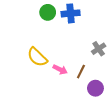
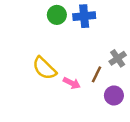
brown line: (81, 72) -> (97, 74), moved
purple circle: (95, 88) -> (114, 95), moved

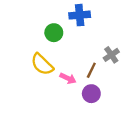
green circle: (57, 15) -> (54, 33), moved
purple circle: (114, 95) -> (91, 94), moved

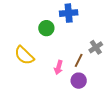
yellow semicircle: (42, 64) -> (24, 55), moved
pink arrow: (68, 78) -> (58, 67), turned 80

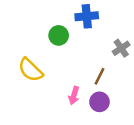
gray cross: (96, 47) -> (121, 48), moved
pink arrow: (58, 67) -> (74, 95), moved

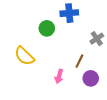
purple circle: (99, 102) -> (91, 78), moved

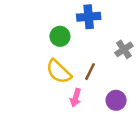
yellow semicircle: (24, 56) -> (59, 72), moved
brown line: (79, 61) -> (90, 72), moved

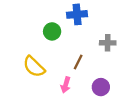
gray cross: (124, 49) -> (108, 43), turned 35
yellow semicircle: (59, 72) -> (34, 67), moved

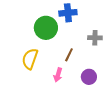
green circle: (52, 31) -> (46, 28), size x1.5
yellow semicircle: (34, 67) -> (30, 59), turned 65

